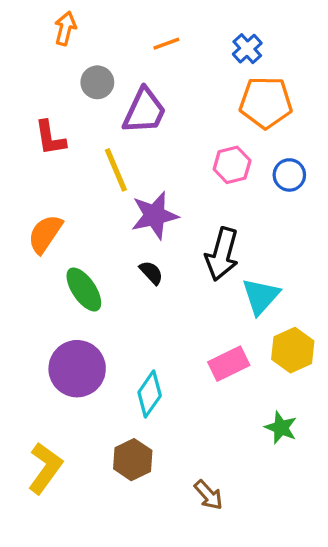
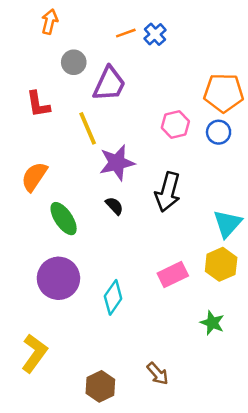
blue cross: (247, 49) -> (155, 34), moved
orange pentagon: (266, 103) -> (224, 93), moved
cyan triangle: (261, 296) -> (227, 224), moved
brown hexagon: (133, 460) -> (100, 386), moved

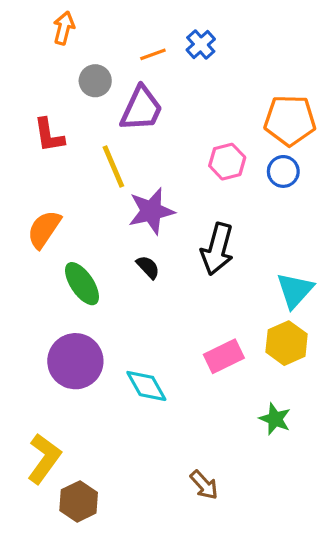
orange line: (126, 33) -> (153, 54), moved
cyan diamond: (113, 297) -> (146, 386), turned -64
brown hexagon: (100, 386) -> (79, 501), moved

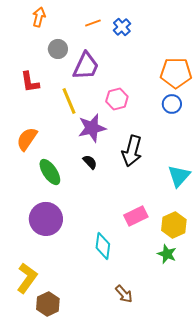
orange line: (153, 54) -> (93, 23), moved
pink hexagon: (227, 162) -> (117, 99), moved
yellow hexagon: (287, 343) -> (174, 225), moved
cyan diamond: (146, 386) -> (103, 246), moved, turned 36

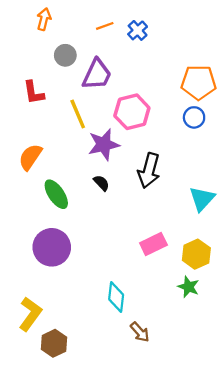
pink hexagon: (117, 99) -> (132, 112), size x1.4
cyan diamond: (103, 246) -> (116, 297), moved

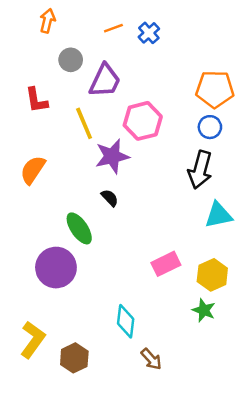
black arrow: (149, 170) -> (200, 170), moved
green ellipse: (56, 194) -> (79, 228), moved
cyan triangle: (202, 199) -> (218, 215), turned 36
brown hexagon: (54, 343) -> (74, 358), moved

